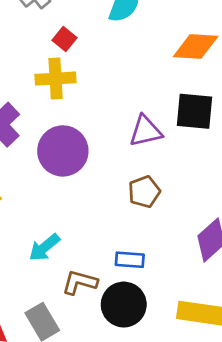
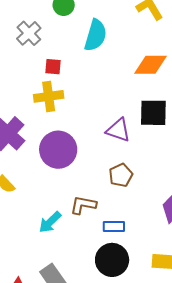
red square: (65, 39) -> (53, 67), turned -30
purple triangle: (146, 131) -> (118, 130), turned 36
brown L-shape: (80, 282) -> (83, 205), moved

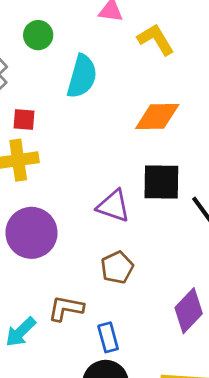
blue rectangle: (114, 226) -> (108, 337), turned 75

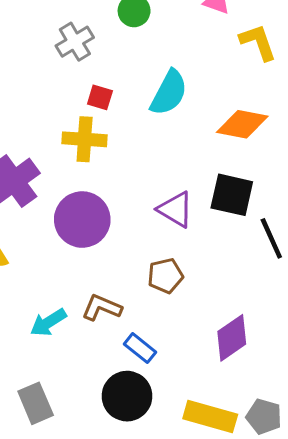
cyan semicircle: (82, 76) -> (169, 93), moved
blue rectangle: (108, 337) -> (140, 348), turned -48

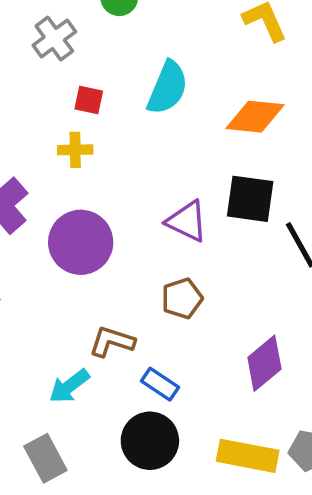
yellow cross: (85, 139) -> (75, 150), size x0.7
cyan arrow: (48, 322) -> (69, 386), moved

